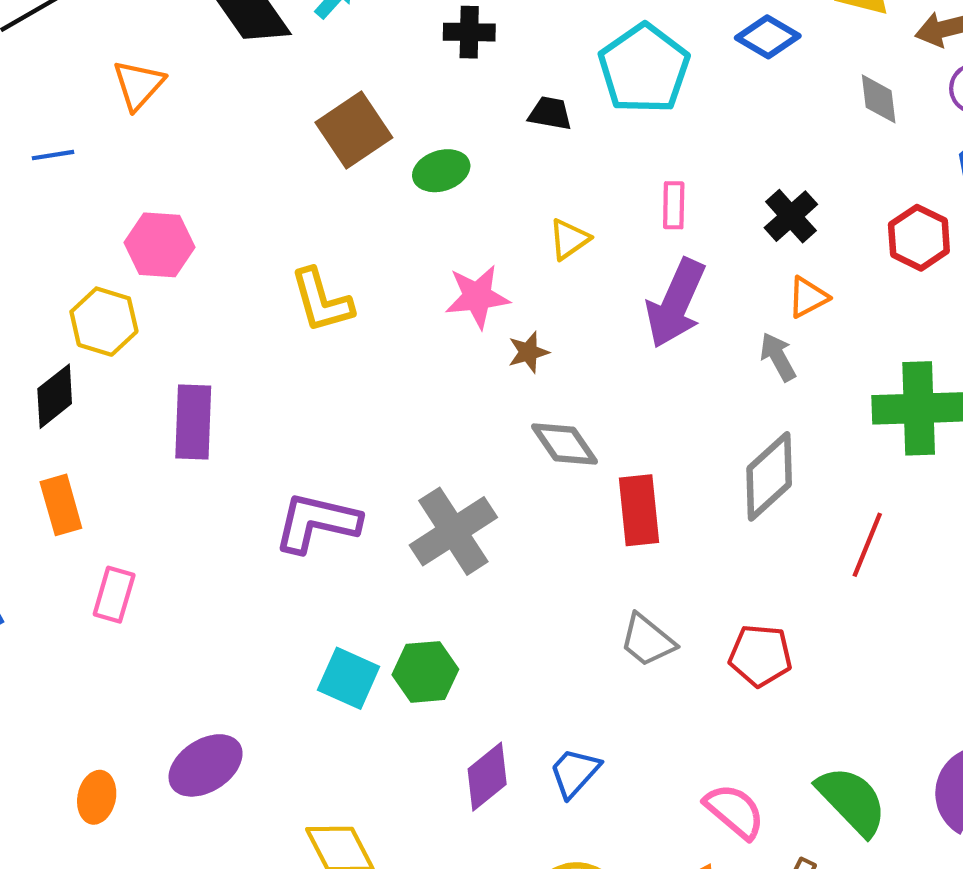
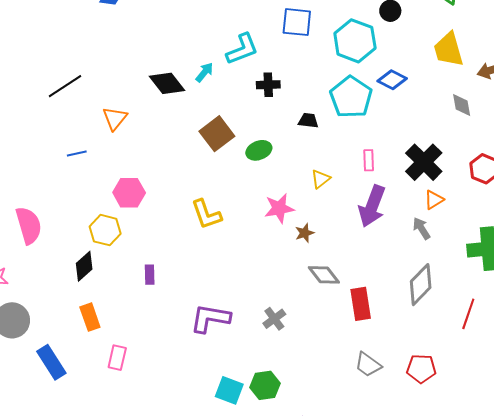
blue diamond: (768, 37) -> (392, 80), moved
black cross: (791, 216) -> (424, 162), size x1.5
purple rectangle: (193, 422) -> (150, 275), size x0.6
gray cross: (453, 531) -> (274, 319), size x0.6

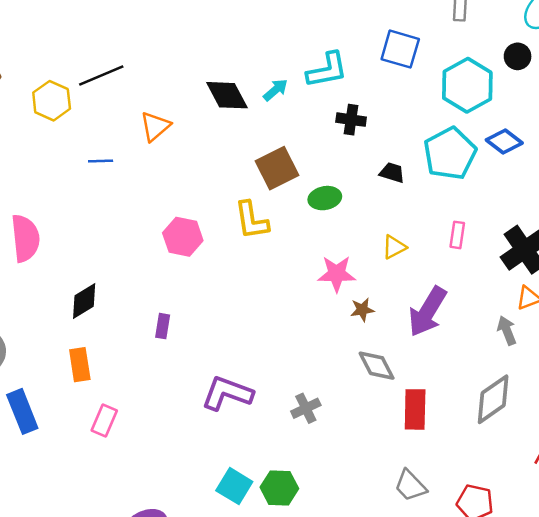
pink hexagon: (129, 193) -> (183, 237), moved
purple arrow: (372, 206) -> (427, 312), moved
yellow L-shape: (206, 214) -> (252, 220), moved
yellow hexagon: (105, 230) -> (52, 101), moved

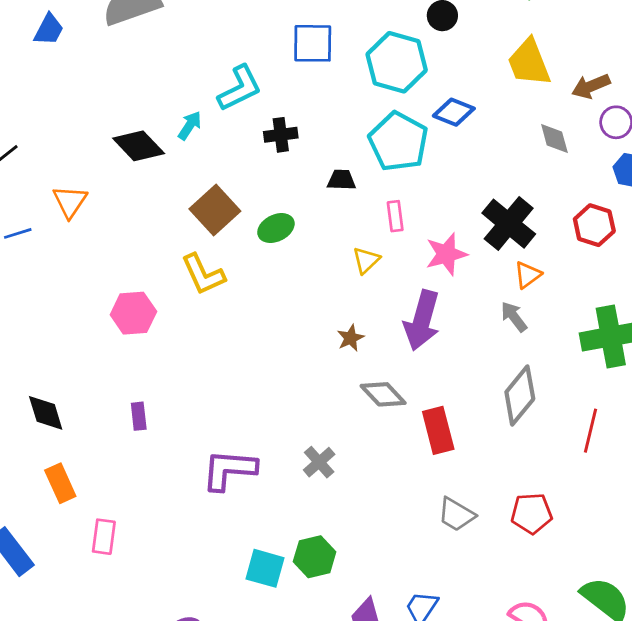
blue line: (101, 161) -> (18, 233), moved
pink rectangle: (457, 235) -> (395, 216), moved
pink star: (337, 274) -> (446, 254), moved
black diamond: (84, 301) -> (46, 413), turned -60

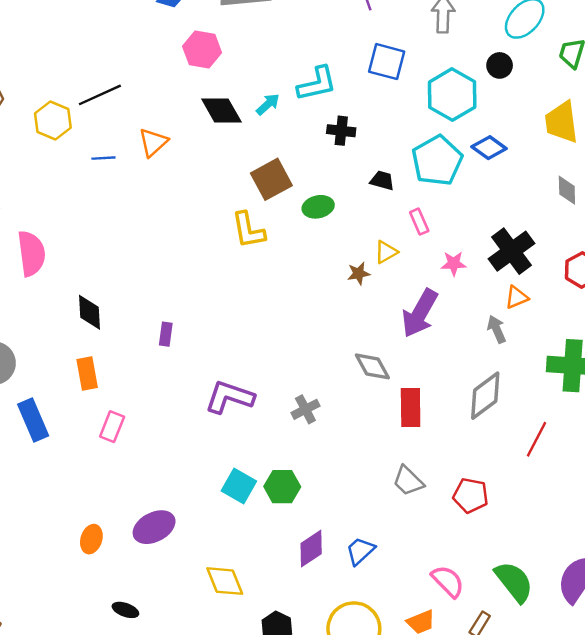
pink rectangle: (395, 216) -> (419, 222), turned -30
pink star: (446, 254) -> (454, 263), size x0.7
pink hexagon: (133, 313) -> (202, 50), moved
brown star: (351, 338) -> (359, 273), moved

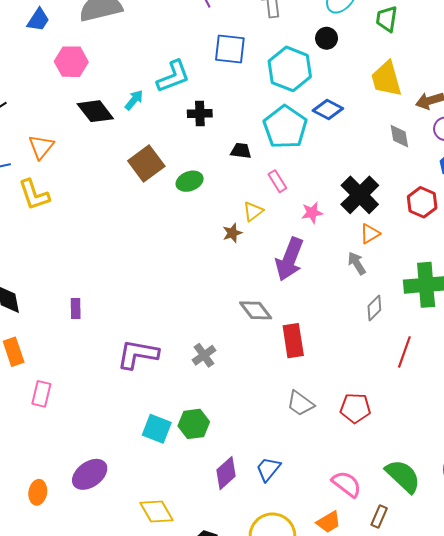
yellow L-shape: (248, 230) -> (34, 195), moved
gray diamond: (485, 396) -> (374, 308), moved, size x0.6

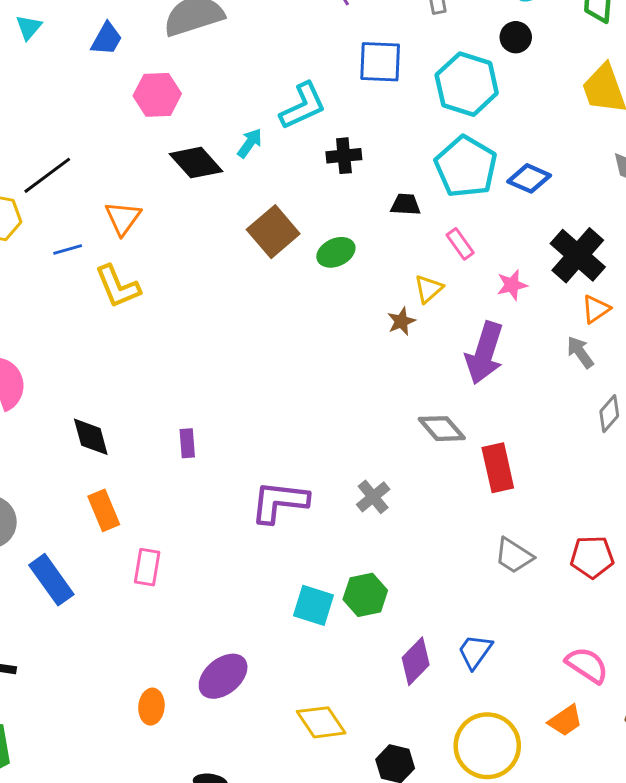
blue diamond: (328, 110) -> (529, 178), moved

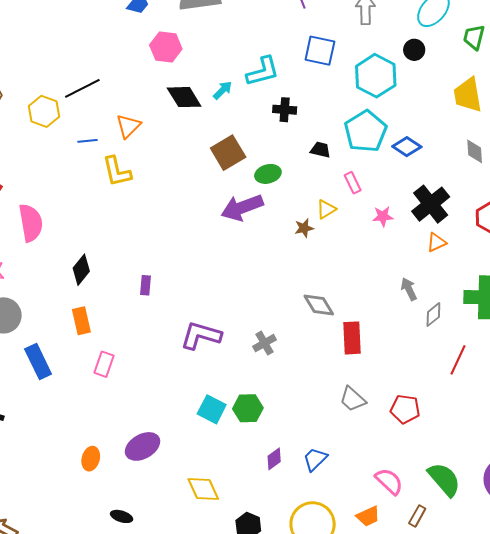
gray arrow: (580, 352) -> (409, 289), moved
purple arrow: (485, 353) -> (242, 208), moved, turned 42
black diamond: (91, 437) -> (81, 270), turned 44
purple diamond: (416, 661) -> (274, 459), size x0.7

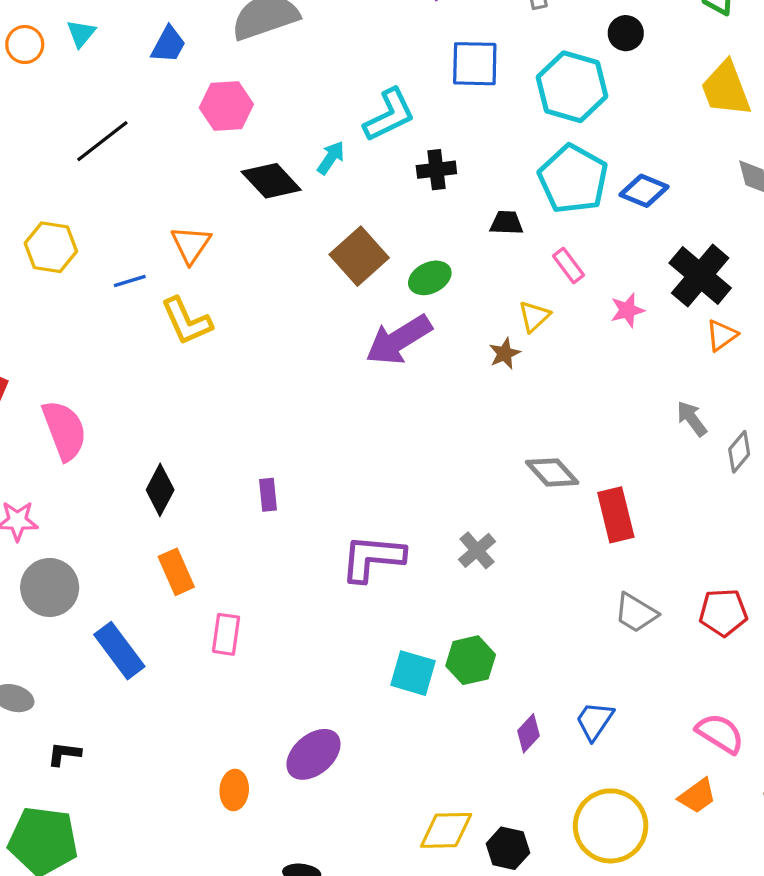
black line: (82, 88) -> (102, 141), moved
yellow diamond: (203, 489) -> (446, 830), moved, turned -56

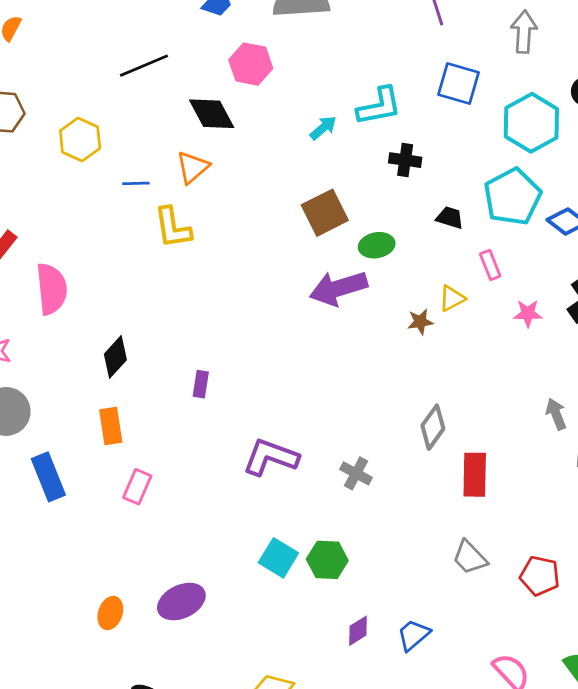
black diamond: (271, 181) -> (212, 114), moved
gray diamond: (552, 472) -> (433, 427), turned 63
gray cross: (477, 550) -> (356, 473), turned -36

